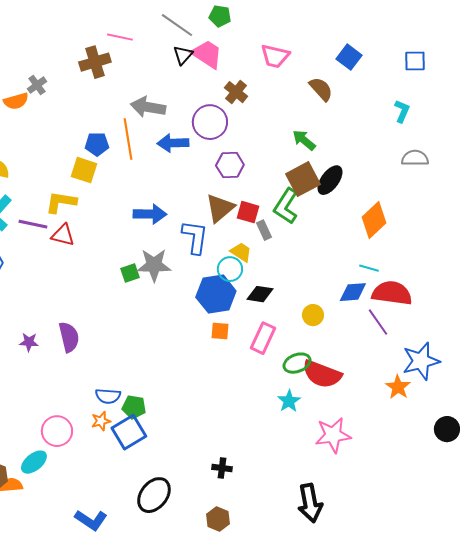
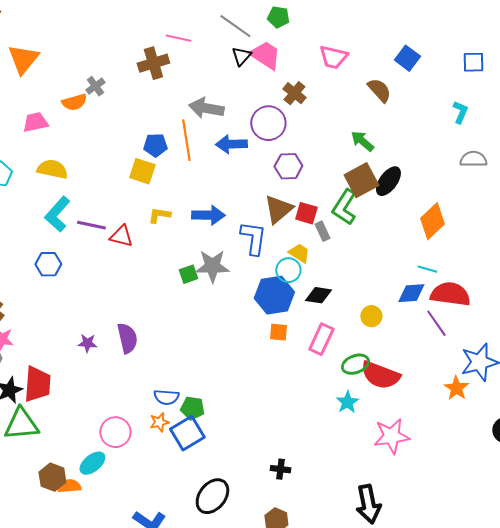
yellow L-shape: (61, 202) -> (159, 215), moved, size x0.7

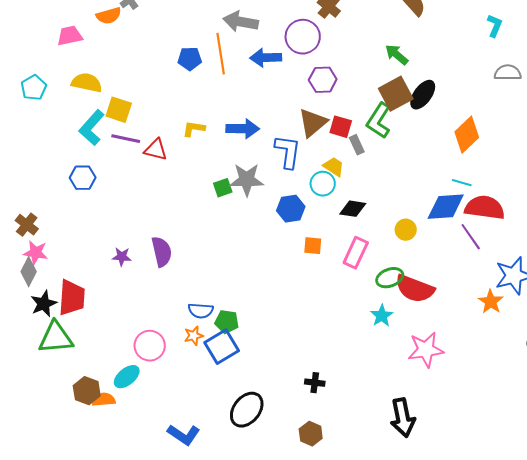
yellow square: (142, 171) -> (119, 110), moved
blue diamond: (411, 293) -> (446, 207), size x1.4
blue hexagon: (274, 295) -> (291, 209), moved, size x0.7

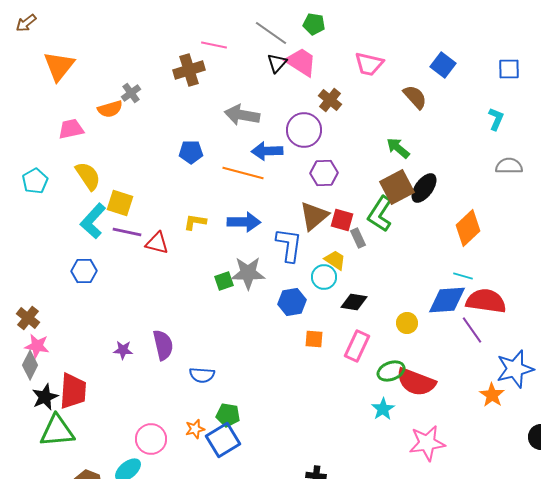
orange line: (221, 54) -> (243, 173), moved, turned -66
yellow semicircle: (87, 83) -> (88, 176), turned 44
blue semicircle: (201, 311) -> (202, 375), moved

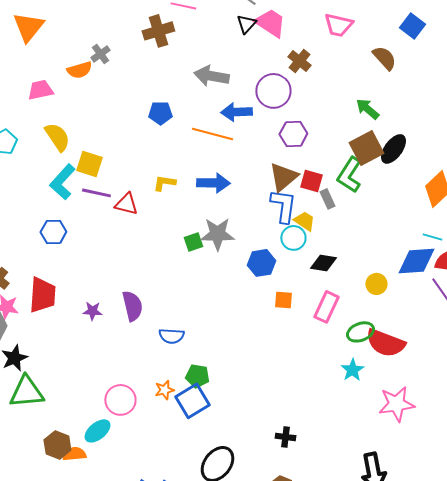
blue L-shape: (289, 245) -> (283, 206), moved
red trapezoid: (73, 391) -> (42, 295), moved

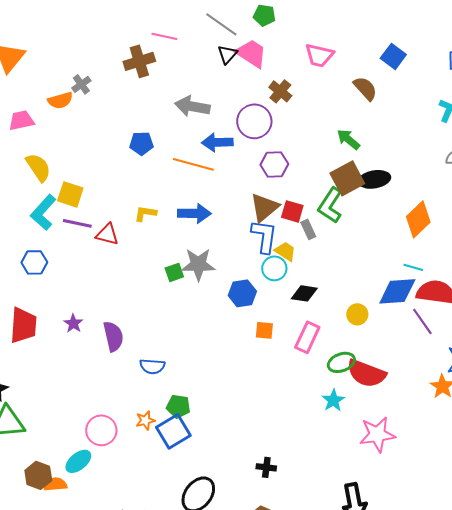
black ellipse: (393, 149) -> (374, 179), turned 44
purple star: (92, 311) -> (73, 323), moved, turned 30

